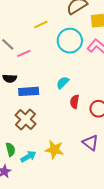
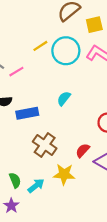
yellow line: (41, 25) -> (40, 46), moved
red semicircle: (75, 102) -> (83, 151), moved, turned 40
brown cross: (26, 119) -> (45, 145), moved

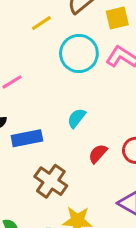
yellow line: (40, 46) -> (41, 23), moved
red semicircle: (83, 151) -> (98, 154), moved

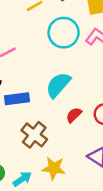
cyan semicircle: (76, 118) -> (58, 85), size x1.6

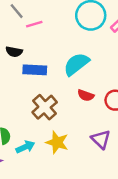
red semicircle: (74, 115) -> (86, 95), turned -126

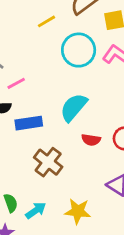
pink line: (34, 24) -> (16, 83), moved
yellow star: (57, 142) -> (78, 211), moved

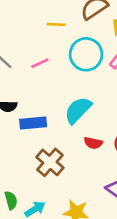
yellow line: (47, 21) -> (56, 24), turned 30
pink line: (16, 83) -> (40, 63), moved

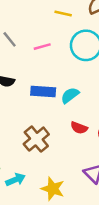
cyan semicircle: (78, 110) -> (70, 95), size x0.7
blue rectangle: (33, 123) -> (43, 92), moved

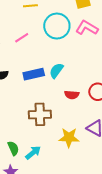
brown cross: (36, 139) -> (40, 114), turned -35
yellow star: (53, 189) -> (69, 138), moved

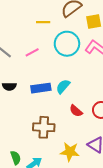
red semicircle: (72, 95) -> (76, 111), turned 32

